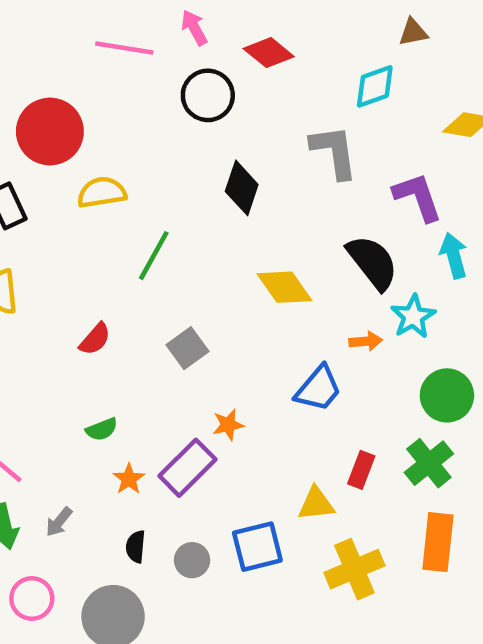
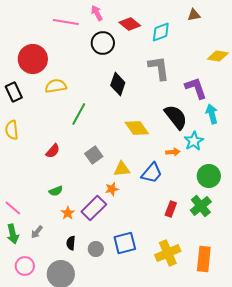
cyan diamond: (375, 86) -> (161, 32), moved
yellow triangle: (316, 504) -> (122, 169), moved
orange rectangle: (438, 542) -> (204, 259), moved

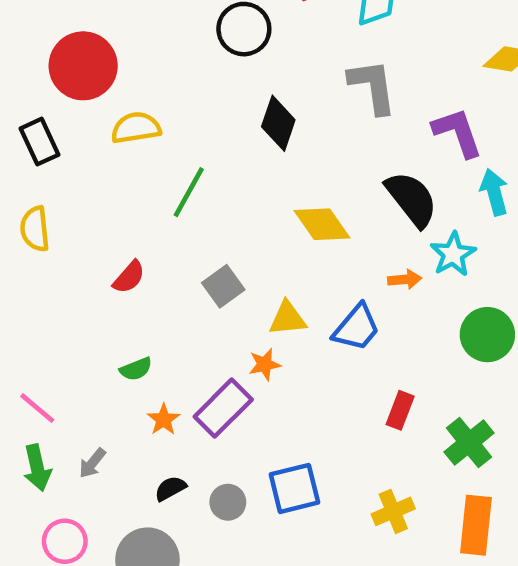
green cross: (201, 206) -> (469, 442), moved
black semicircle: (71, 243) -> (170, 488), turned 56
yellow cross: (168, 253) -> (393, 511), size x0.7

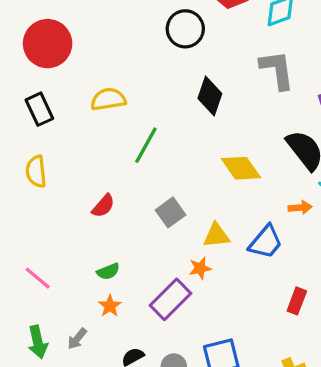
red circle: (83, 66) -> (48, 44), moved
pink line: (37, 408) -> (38, 278), moved
orange star: (164, 420) -> (110, 306), moved

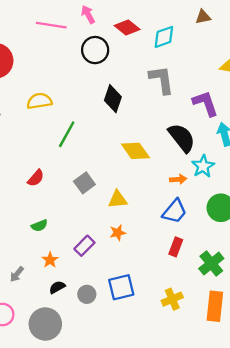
blue trapezoid: (266, 242) -> (175, 211), moved
orange star: (200, 268) -> (118, 233), moved
purple rectangle: (171, 299) -> (84, 246), size x0.7
orange star: (110, 306) -> (50, 260), moved

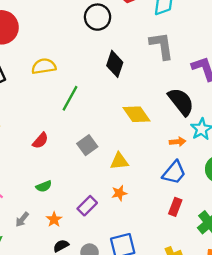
gray arrow: (17, 274) -> (22, 219), moved

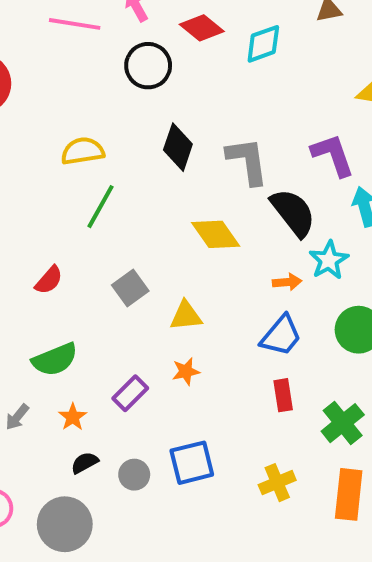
gray L-shape: (162, 46) -> (247, 161), moved
yellow semicircle: (44, 66) -> (83, 151), moved
green semicircle: (44, 186) -> (55, 359), size x1.6
red rectangle: (175, 207) -> (283, 395), turned -30

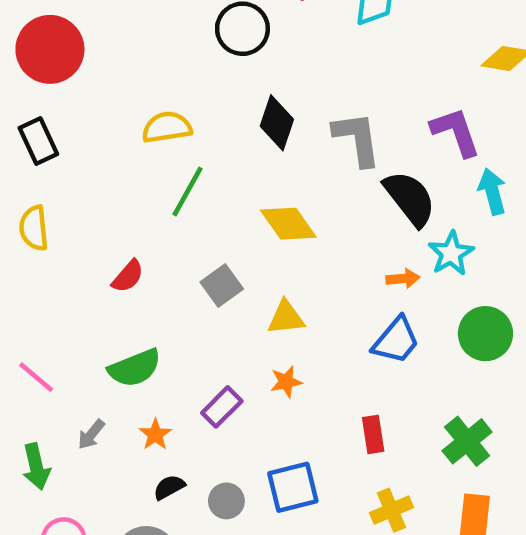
yellow diamond: (216, 234) -> (288, 224), moved
red rectangle: (283, 395) -> (373, 434), moved

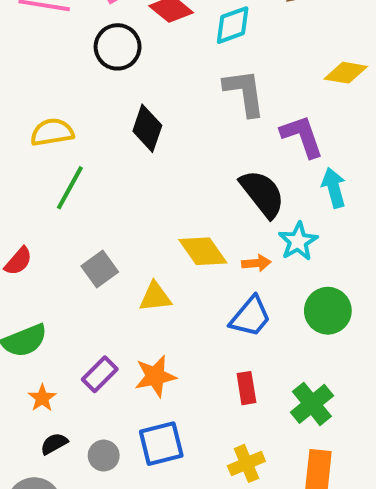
gray L-shape: (357, 139) -> (244, 93), moved
yellow diamond: (288, 224) -> (203, 251), moved
orange star: (286, 382) -> (155, 376), moved, size x1.5
red rectangle: (373, 434) -> (246, 388), moved

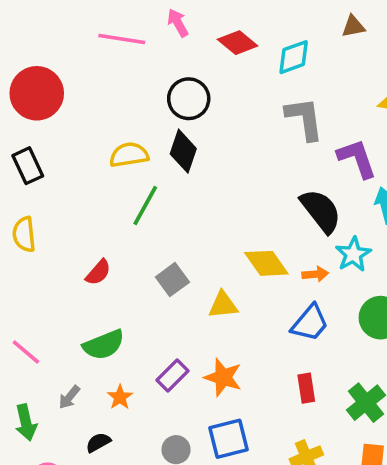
black circle: (118, 47) -> (189, 99), moved
black diamond: (147, 128) -> (183, 151), moved
orange star: (155, 376) -> (223, 377), turned 30
black semicircle: (54, 444) -> (98, 442), moved

